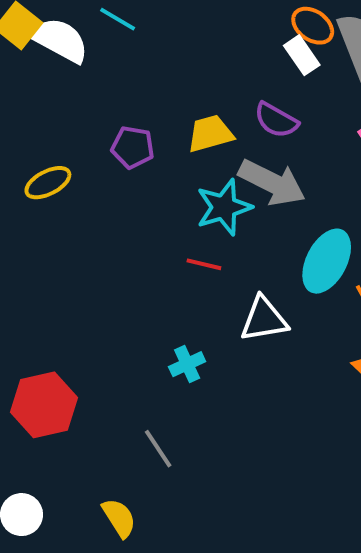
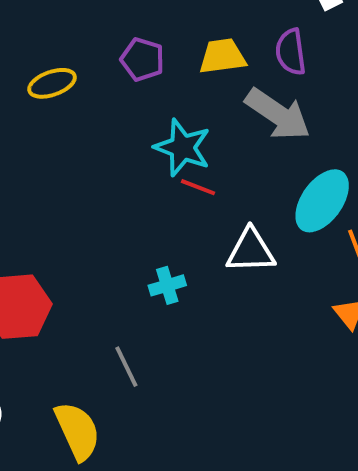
purple semicircle: (276, 120) -> (291, 52), turned 45
cyan star: (224, 207) -> (182, 148), moved, turned 30
yellow semicircle: (119, 518) -> (77, 431), size x1.4

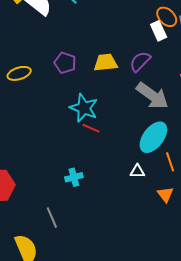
purple semicircle: (291, 52) -> (140, 62), turned 50
gray arrow: (278, 114) -> (152, 96), moved
white triangle: (251, 251) -> (137, 171), moved, size x0.6

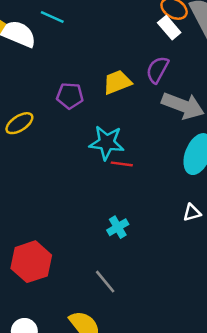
white triangle: (137, 171) -> (192, 213), moved

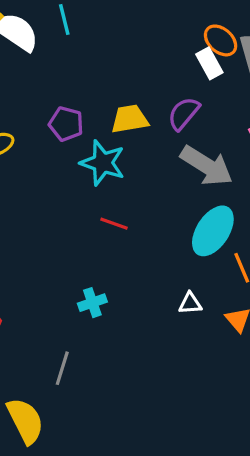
cyan line: (52, 17) -> (64, 20), turned 40
cyan star: (107, 143) -> (103, 163), moved
gray line: (105, 282) -> (62, 368), turned 45

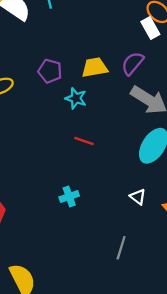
cyan star: (103, 163) -> (76, 98), size x0.7
white triangle: (190, 303) -> (138, 197), turned 42
gray line: (62, 368) -> (121, 248), moved

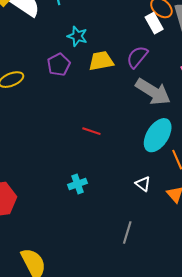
purple pentagon: (50, 71) -> (59, 65), turned 30
cyan star: (76, 98) -> (77, 36), moved

